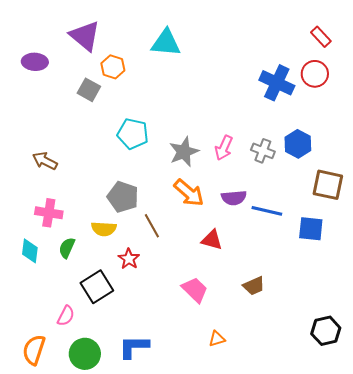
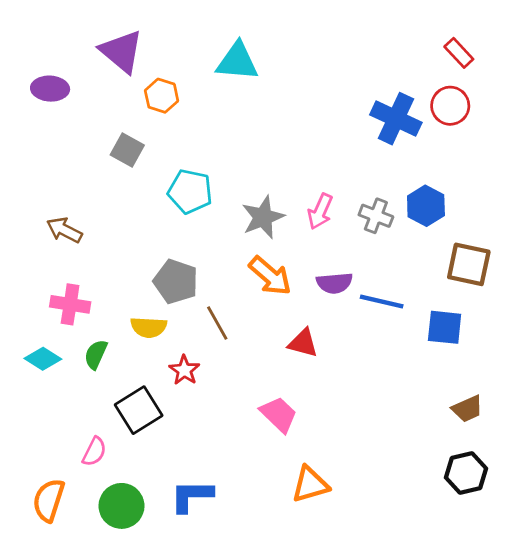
gray square: (89, 90) -> (127, 150), moved
cyan diamond: (30, 251) -> (43, 359), turned -65
brown trapezoid: (254, 286) -> (467, 409), moved
orange triangle: (217, 339) -> (310, 484), size x1.6

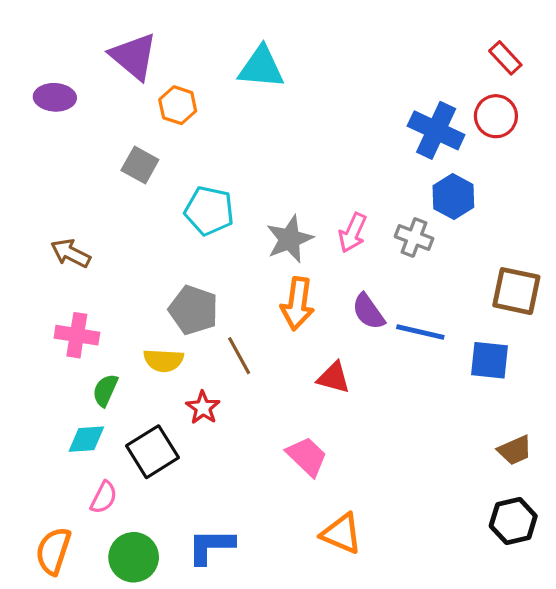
blue hexagon: (426, 206) -> (453, 197), moved
orange arrow: (270, 276) -> (297, 304), turned 57
purple semicircle: (334, 283) -> (368, 312), turned 60
cyan diamond: (43, 359) -> (86, 439), moved, turned -36
orange triangle: (310, 484) -> (342, 534), turned 39

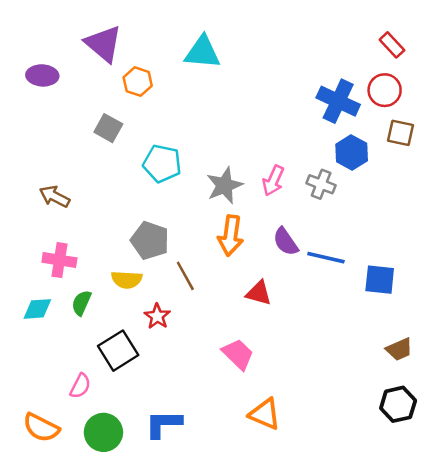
brown square: (516, 291) -> (400, 133), moved, size x0.7
cyan diamond: (86, 439) -> (37, 309), moved
orange semicircle: (53, 551) -> (41, 428), turned -81

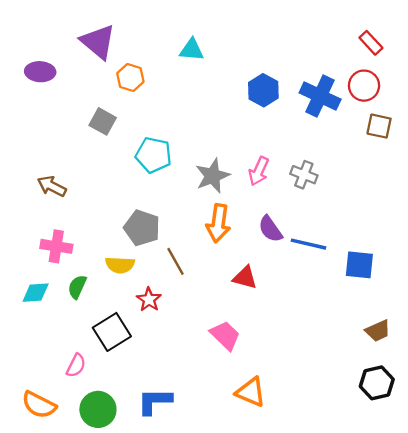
cyan triangle: (202, 52) -> (192, 50), size x0.7
blue hexagon: (352, 152) -> (263, 90), moved

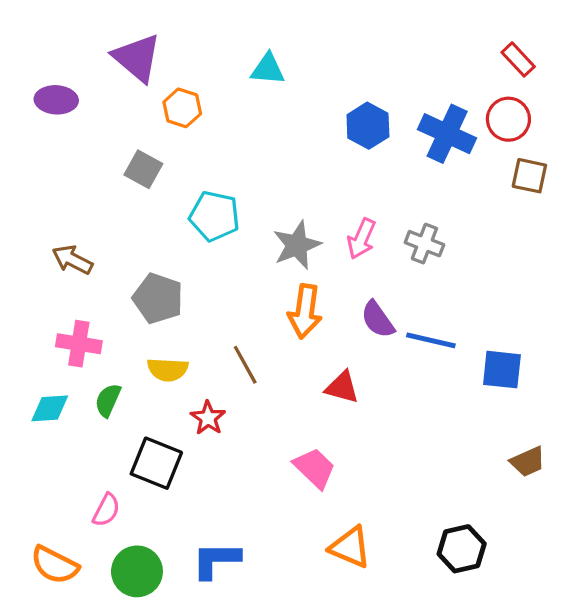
gray pentagon: (142, 228) -> (158, 298), moved
black square: (112, 332) -> (156, 463), turned -36
black hexagon: (377, 383) -> (462, 549), moved

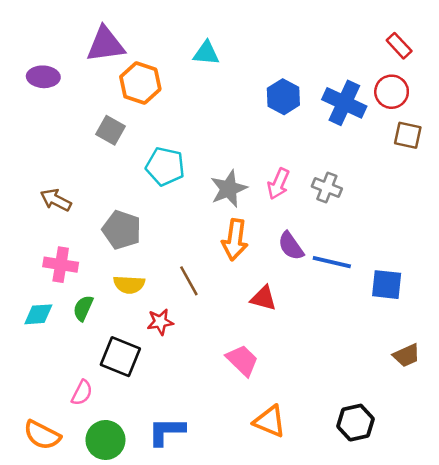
purple triangle: (137, 58) -> (105, 44), turned -48
orange hexagon: (182, 108) -> (140, 83), size x1.4
red star: (208, 418) -> (160, 322), turned 30

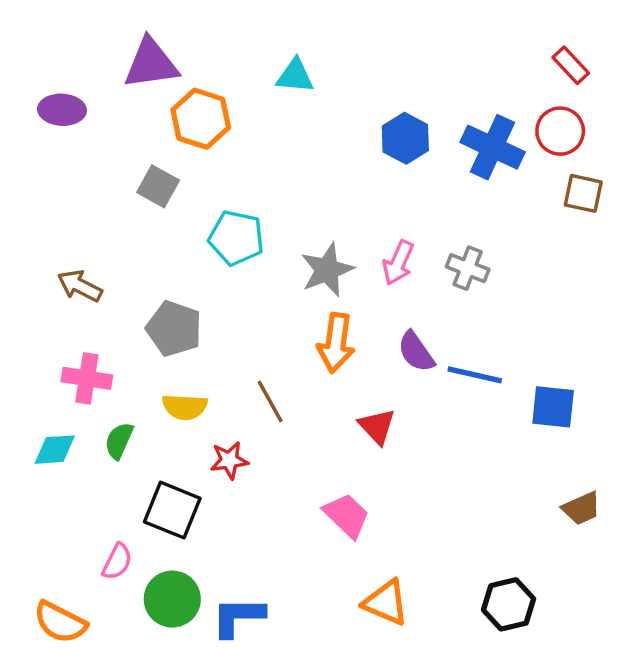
red triangle: (263, 298) -> (377, 426), turned 32
green circle: (105, 440) -> (172, 599), moved

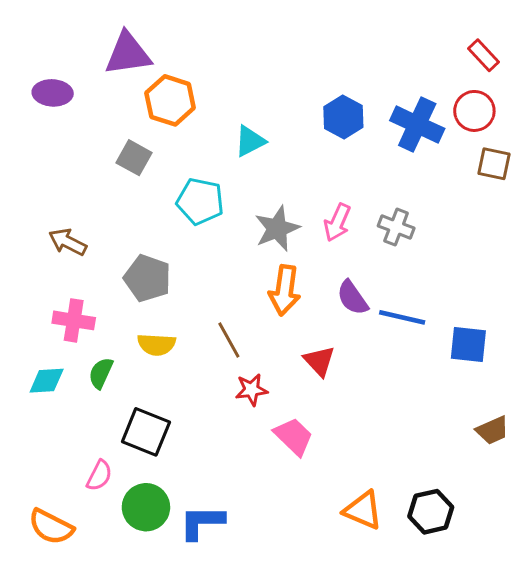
cyan triangle: (295, 76) -> (250, 141), moved, turned -32
red star: (229, 460) -> (251, 390), moved
orange triangle: (386, 603) -> (363, 510), moved

